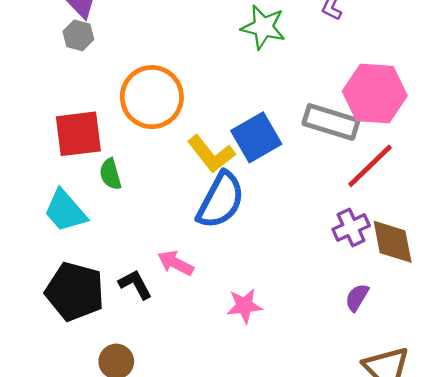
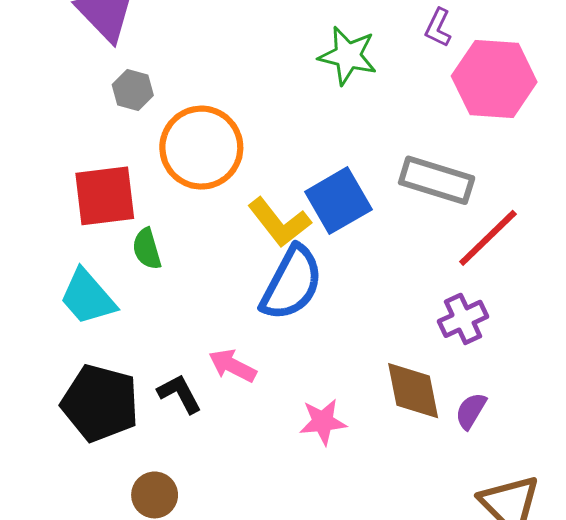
gray hexagon: (78, 35) -> (133, 90), moved
pink hexagon: (375, 94) -> (494, 79), moved
brown diamond: (393, 242) -> (413, 391), moved

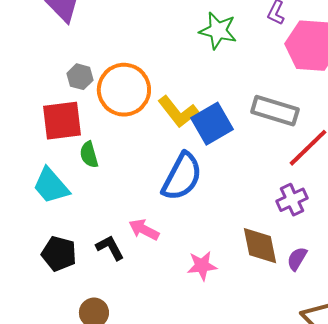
gray hexagon: (133, 90) -> (80, 77), moved
yellow L-shape: (279, 222) -> (178, 112), moved
black pentagon: (100, 403) -> (59, 254), size x0.7

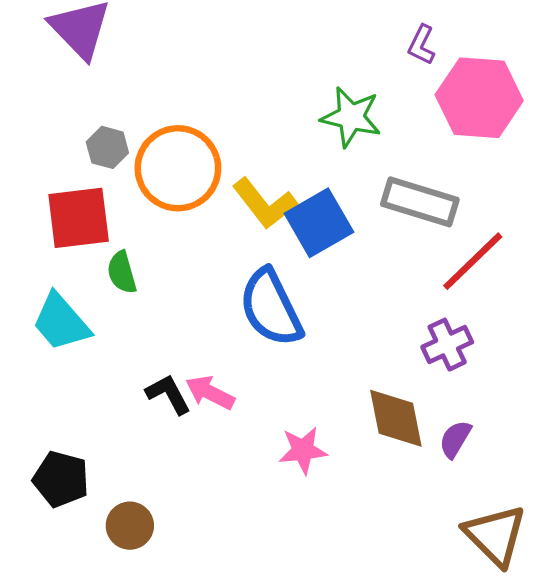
green star: (218, 31) -> (351, 117), moved
blue semicircle: (182, 177) -> (271, 308), turned 126
black L-shape: (110, 248) -> (168, 394), moved
black pentagon: (59, 254) -> (61, 479), moved

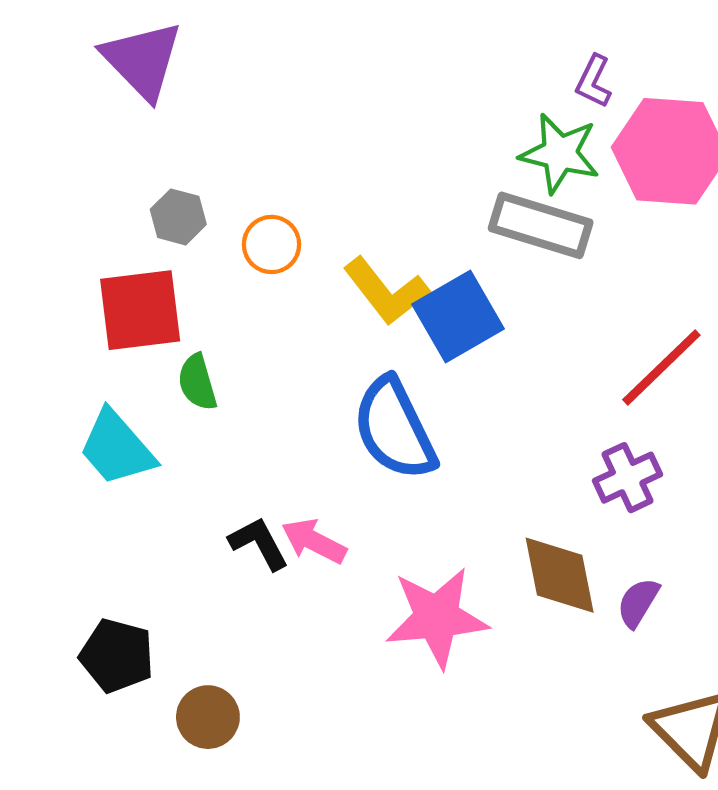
green star: (351, 117) -> (560, 153), moved
orange circle: (178, 168) -> (271, 244), size x0.5
gray rectangle: (420, 202) -> (541, 225), moved
pink star: (303, 450) -> (437, 617), size x1.6

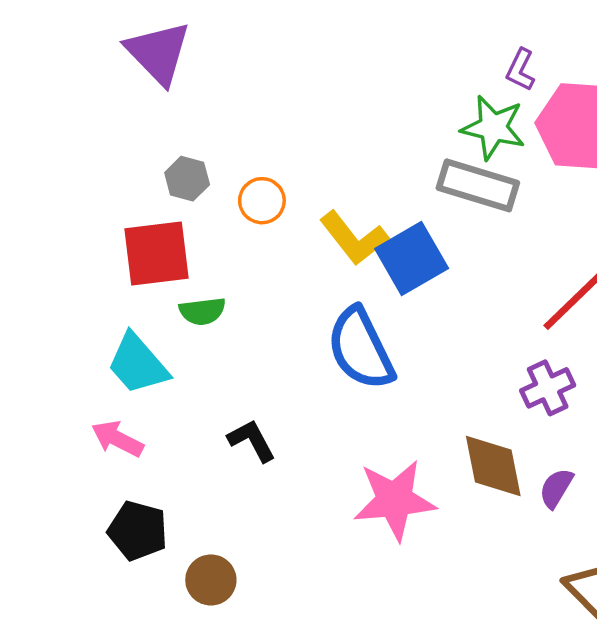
green semicircle: (197, 382) -> (202, 311), turned -81
pink arrow: (314, 541) -> (117, 439), moved

